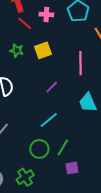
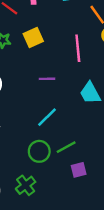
purple line: (52, 87) -> (47, 79), turned 48
green line: (63, 147) -> (66, 147), turned 36

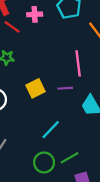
yellow square: (33, 37) -> (35, 88), moved
purple line: (47, 79) -> (65, 88), moved

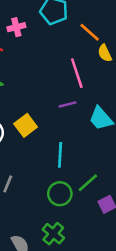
yellow square: (35, 88) -> (26, 125), moved
cyan line: (51, 130) -> (60, 155), turned -30

